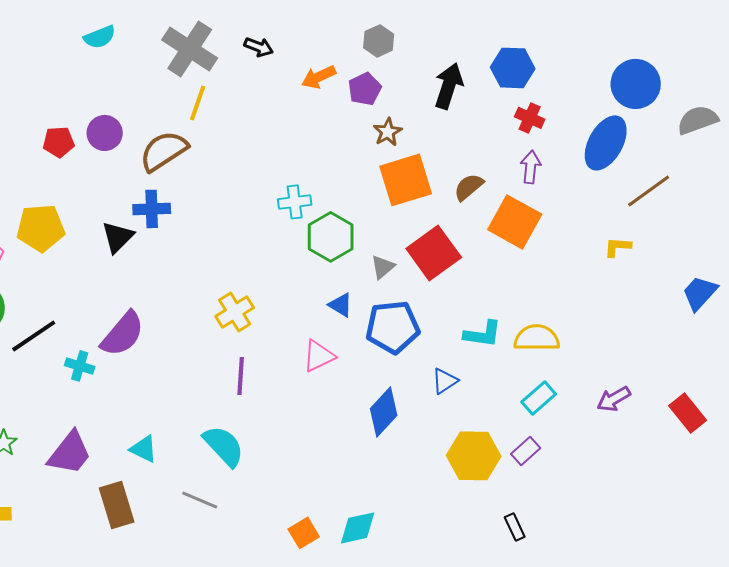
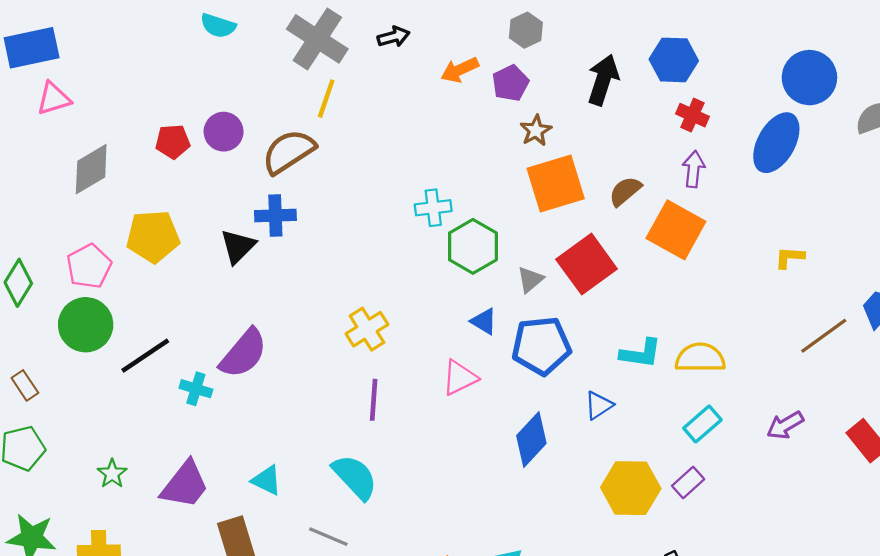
cyan semicircle: (100, 37) -> (218, 26), turned 40
black arrow: (259, 47) -> (393, 37), turned -36
brown line: (649, 191) -> (824, 336), moved

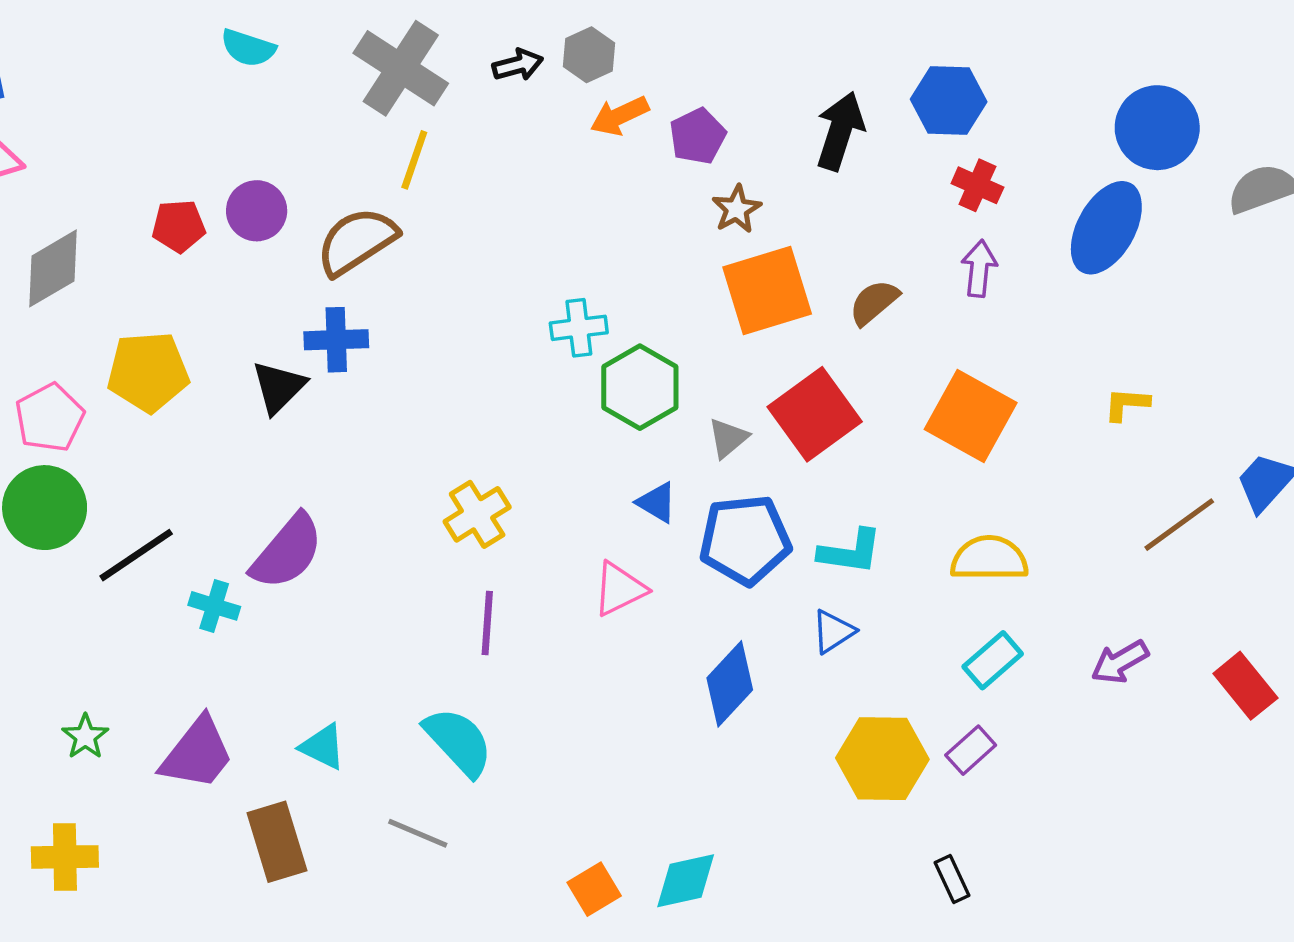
gray hexagon: (526, 30) -> (589, 55), moved
orange square: (676, 230) -> (971, 416), moved
cyan L-shape: (641, 353) -> (850, 552), moved

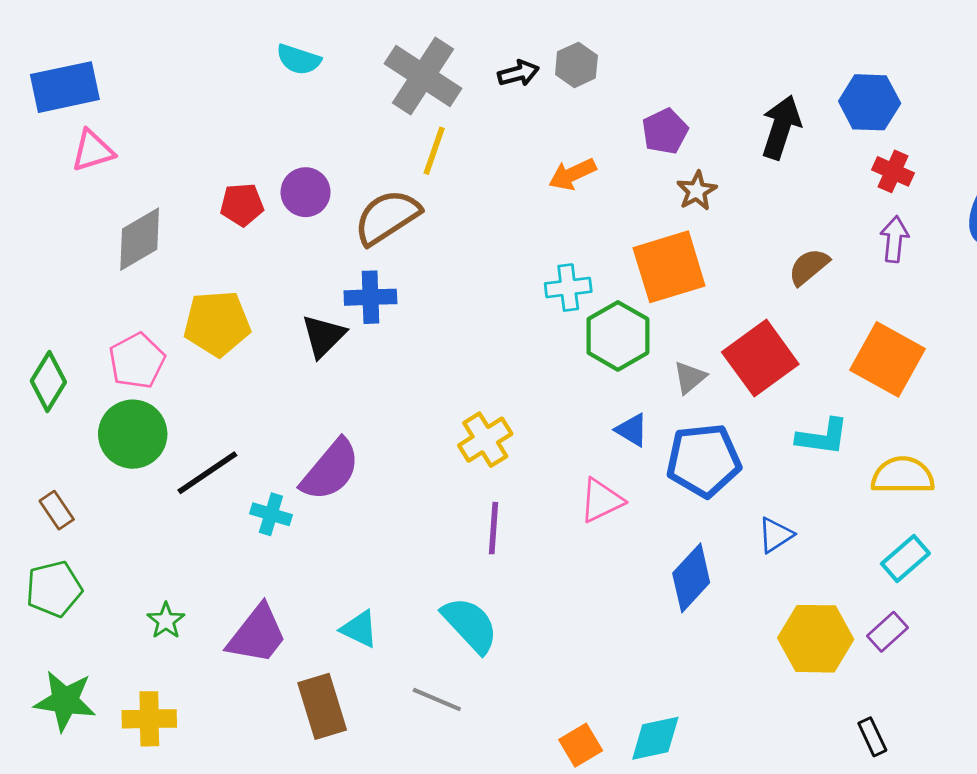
orange arrow: (620, 116) -> (572, 174), moved
orange square: (767, 290) -> (669, 267), moved
cyan L-shape: (850, 552) -> (823, 437), moved

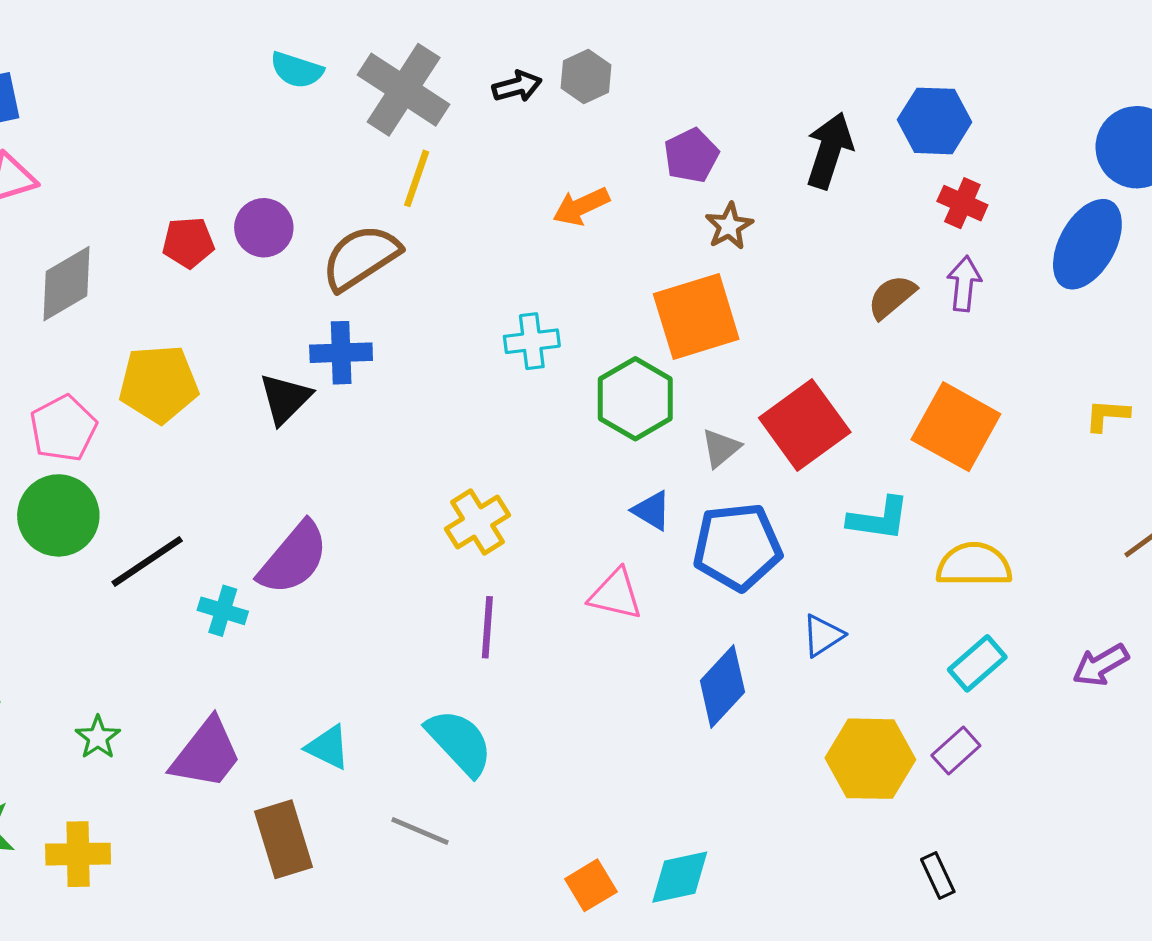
cyan semicircle: (299, 59) -> (297, 70), moved
brown semicircle: (809, 267) -> (892, 297), moved
cyan cross: (568, 288) -> (532, 341), moved
pink triangle: (601, 500) -> (616, 594), turned 39

